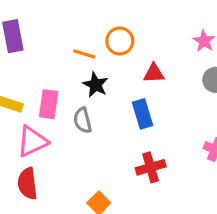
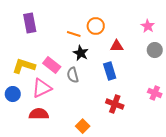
pink rectangle: (49, 104) -> (52, 65), turned -60
red cross: (151, 167) -> (115, 104), turned 36
red semicircle: (27, 184) -> (39, 114), turned 96

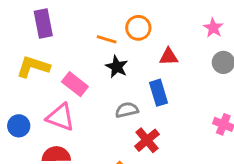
yellow L-shape: (24, 66) -> (33, 67), moved
gray semicircle: (73, 75) -> (127, 110), moved, turned 91
pink triangle: (42, 88) -> (61, 117), turned 45
red cross: (115, 104) -> (147, 140), moved, turned 30

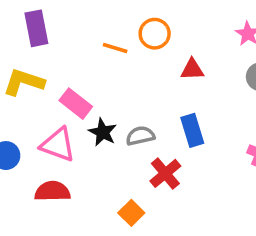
black star: (117, 67) -> (103, 132), moved
blue rectangle: (158, 93) -> (192, 130), moved

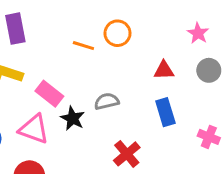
red triangle: (192, 70) -> (164, 70), moved
blue rectangle: (192, 130) -> (165, 112), moved
gray semicircle: (140, 136) -> (107, 101), moved

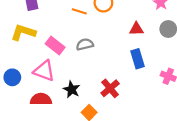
gray semicircle: (107, 101) -> (85, 44), moved
black star: (73, 118) -> (72, 89), moved

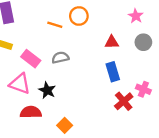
red cross: (110, 88) -> (124, 101), moved
black star: (72, 89) -> (47, 90), moved
red semicircle: (41, 99) -> (31, 112), moved

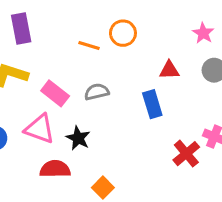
blue rectangle: (113, 72) -> (152, 104), moved

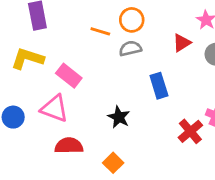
red triangle: (169, 70) -> (182, 43), moved, turned -30
gray semicircle: (97, 92) -> (130, 48), moved
black star: (78, 138) -> (119, 117), moved

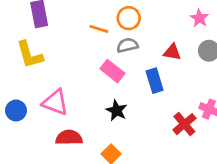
red triangle: (182, 43) -> (172, 52), moved, turned 42
yellow L-shape: (27, 58) -> (30, 55), turned -124
pink rectangle: (69, 76) -> (112, 71), moved

